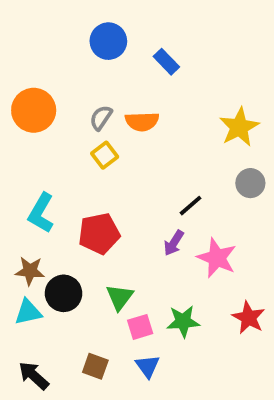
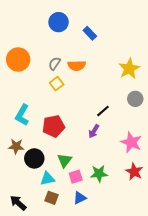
pink star: (217, 258) -> (131, 142), moved
cyan triangle: (28, 312) -> (47, 179), moved
blue triangle: (148, 366) -> (80, 198), turned 40

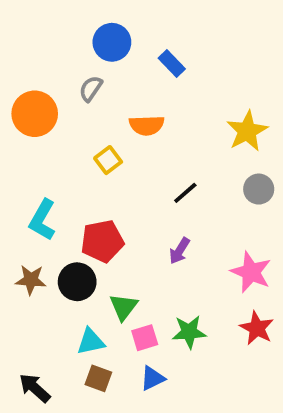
gray semicircle: (54, 64) -> (91, 89), moved
black line: (103, 111) -> (185, 193), moved
black circle: (34, 158) -> (77, 282), moved

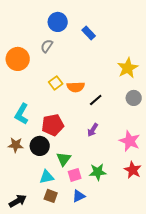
orange semicircle: (147, 125) -> (76, 87), moved
black arrow: (35, 388) -> (18, 201), turned 108

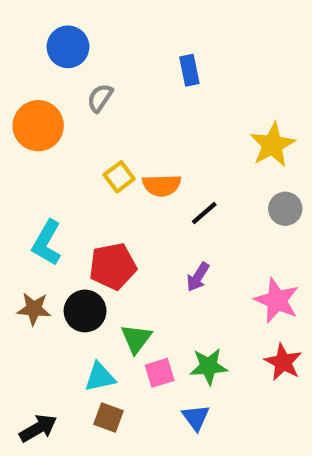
blue circle: (58, 22) -> (68, 47), moved
blue rectangle: (89, 33) -> (189, 70), turned 32
blue triangle: (79, 196) -> (196, 418), moved, turned -40

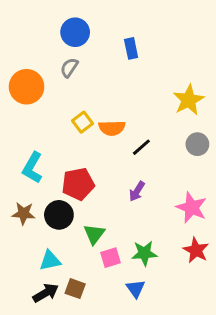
blue circle: (68, 47) -> (75, 32), moved
cyan triangle: (100, 377) -> (50, 261), moved
black arrow: (38, 428) -> (46, 293), moved

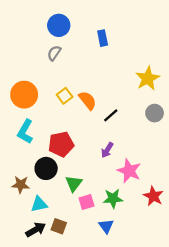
orange circle: (27, 87) -> (24, 95), moved
orange semicircle: (112, 128) -> (88, 100), turned -126
pink star: (191, 208) -> (129, 171), moved
brown star: (24, 213) -> (21, 185), moved

